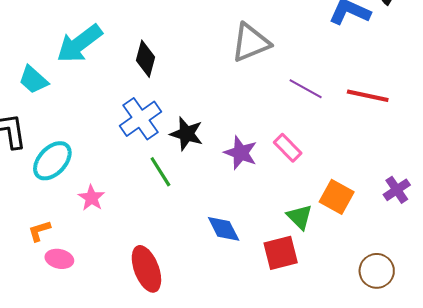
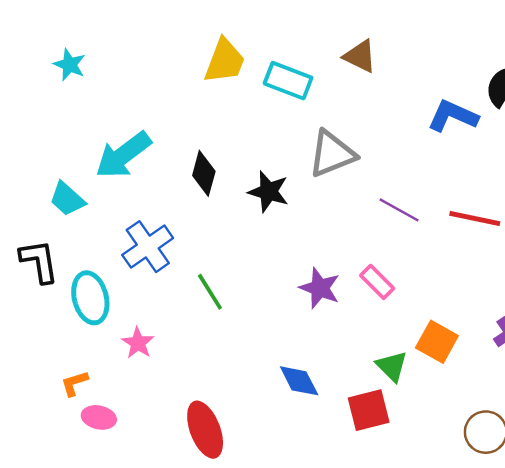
blue cross: (140, 119) -> (148, 247), moved
black star: (187, 134) -> (269, 192), moved
cyan ellipse: (52, 161) -> (90, 298), turned -57
green line: (160, 172) -> (210, 292), moved

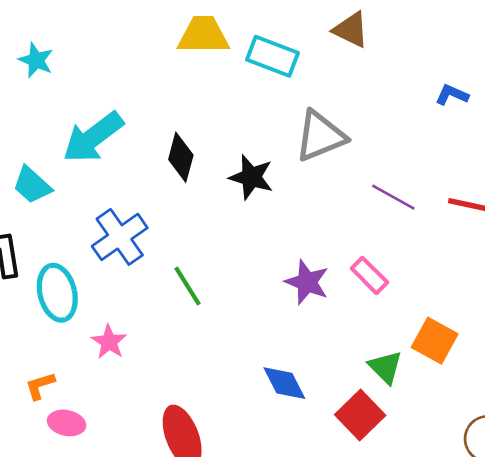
yellow trapezoid: (225, 61) -> (203, 35), turned -111
cyan star: (70, 65) -> (36, 60), moved
blue L-shape: (453, 116) -> (452, 95), size x0.6
red square: (369, 410) -> (360, 415), turned -30

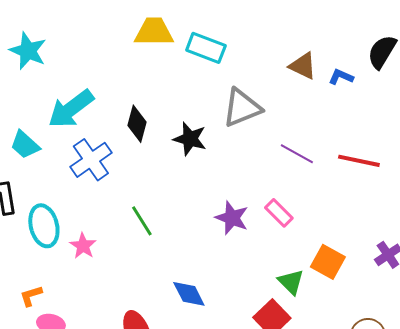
brown triangle: (351, 30) -> (303, 66), moved
cyan star: (36, 60) -> (28, 51), size x1.4
blue cross: (120, 237) -> (91, 160), moved
pink star: (109, 342) -> (83, 246), moved
blue diamond: (284, 383) -> (189, 294), moved

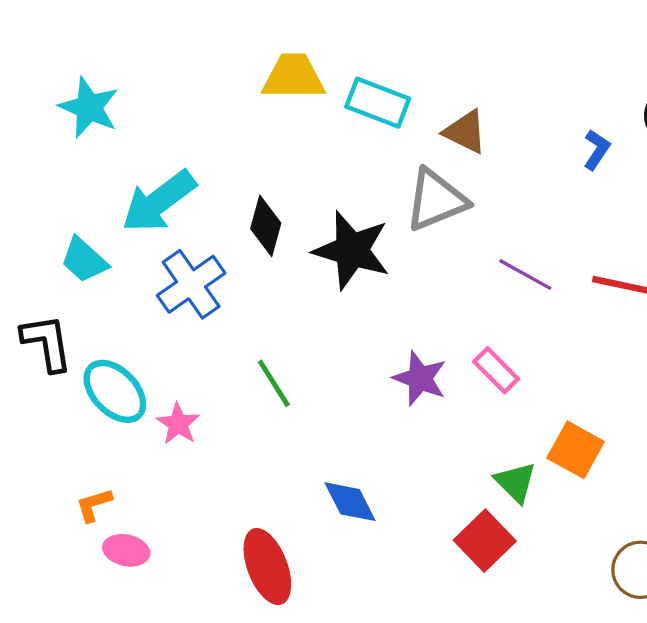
brown triangle: (303, 66) -> (465, 132), moved
blue L-shape: (341, 77) -> (597, 150), turned 100
black star: (190, 139) -> (352, 250), size x1.4
cyan ellipse: (44, 226) -> (115, 391), turned -30

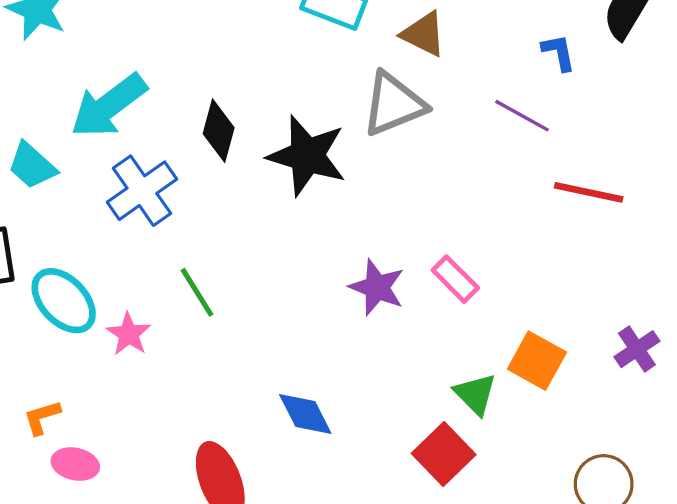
blue L-shape: (597, 150) -> (559, 52), turned -45
purple line: (525, 275) -> (522, 116), moved
green line: (274, 383) -> (197, 292), moved

